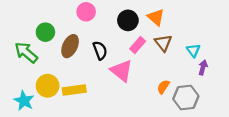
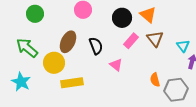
green circle: (45, 32) -> (35, 14), moved
pink triangle: (121, 71) -> (116, 65), size x0.6
yellow circle: (48, 86) -> (54, 63), moved
orange semicircle: (163, 87) -> (155, 80), turned -48
cyan star: (24, 101) -> (21, 82), moved

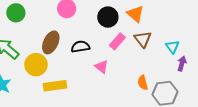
black semicircle: (96, 46) -> (80, 47), turned -78

